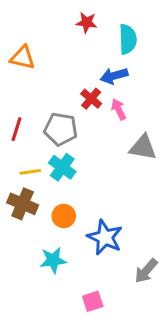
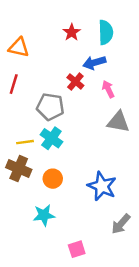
red star: (87, 22) -> (72, 32), moved, turned 30
pink arrow: (119, 109) -> (108, 89), moved
red line: (17, 129) -> (14, 84), moved
blue star: (105, 237) -> (102, 186), moved

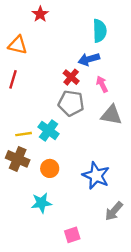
red star: (72, 32) -> (40, 14), moved
gray pentagon: (50, 107) -> (71, 103), moved

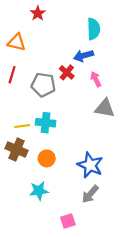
gray pentagon: (71, 103) -> (43, 85), moved
cyan cross: (49, 130) -> (46, 123), turned -30
gray arrow: (114, 211) -> (90, 194), moved

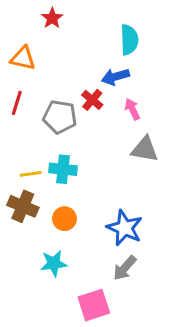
pink square: (68, 221) -> (94, 305), size x1.5

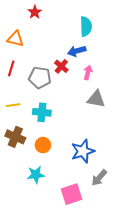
pink arrow: (132, 109) -> (88, 72), turned 40
yellow line: (31, 174) -> (13, 105), moved
blue star: (125, 228) -> (83, 151), turned 30
gray arrow: (125, 268) -> (99, 178), moved
pink square: (94, 305) -> (72, 194), moved

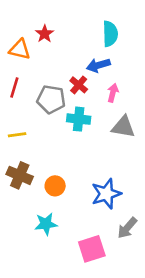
red star: (35, 12) -> (45, 34), moved
cyan cross: (42, 112) -> (79, 119), moved

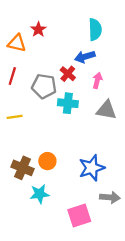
brown cross: (20, 175) -> (22, 168), moved
gray arrow: (127, 228) -> (110, 197), turned -126

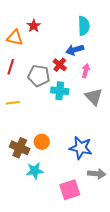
gray triangle: (106, 110) -> (94, 97), turned 36
blue star: (92, 168) -> (81, 148), turned 30

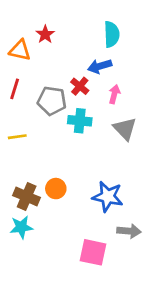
cyan star: (35, 171) -> (21, 227), moved
pink square: (70, 190) -> (93, 252), turned 30

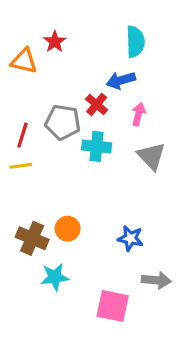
red line: (15, 89) -> (22, 135), moved
blue star: (108, 197) -> (130, 238), size x0.7
cyan star: (21, 227) -> (55, 277), moved

